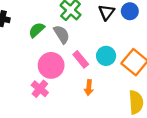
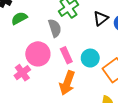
green semicircle: (37, 30) -> (19, 18), moved
orange arrow: (89, 88) -> (67, 83), size x1.6

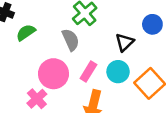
black triangle: (101, 18) -> (125, 42), moved
pink rectangle: (66, 55) -> (88, 72), turned 63

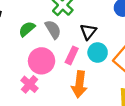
green semicircle: (26, 32) -> (27, 29), moved
black triangle: (125, 42) -> (88, 32), moved

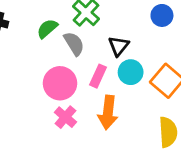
green semicircle: (27, 29) -> (47, 29), moved
pink cross: (30, 84) -> (65, 117), moved

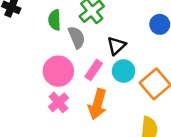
green semicircle: (47, 29) -> (55, 20), turned -60

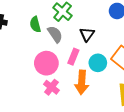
cyan circle: (124, 71) -> (98, 63), moved

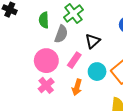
gray semicircle: (55, 34) -> (61, 34), turned 42
orange arrow: (82, 82) -> (77, 87), size x0.7

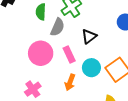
pink rectangle: (74, 60) -> (69, 55), turned -63
pink cross: (46, 85) -> (33, 89), moved

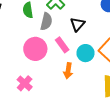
pink cross: (33, 89) -> (25, 83), moved

